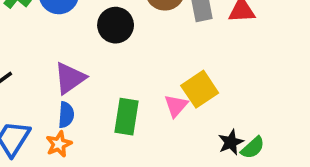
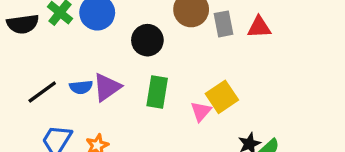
blue semicircle: (66, 115) -> (81, 87), moved, turned 80
green rectangle: (127, 117) -> (157, 92), moved

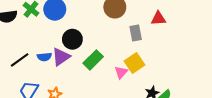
gray rectangle: (223, 24) -> (136, 33), moved
black circle: (147, 40) -> (72, 39), moved
green rectangle: (157, 92) -> (93, 60), turned 36

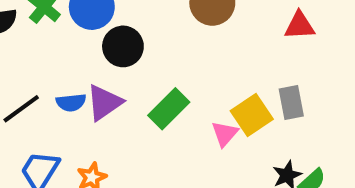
gray rectangle: (136, 33) -> (291, 103), moved
black circle: (72, 39) -> (123, 46), moved

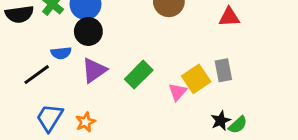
black circle: (123, 46) -> (88, 31), moved
blue semicircle: (71, 103) -> (61, 53), moved

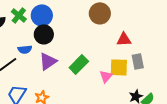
red triangle: (229, 17) -> (124, 39), moved
yellow square: (196, 79) -> (119, 67), turned 36

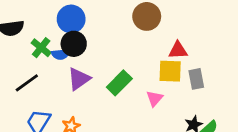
green cross: (19, 15) -> (41, 48), moved
blue semicircle: (25, 49) -> (61, 54), moved
yellow square: (119, 67) -> (170, 71), moved

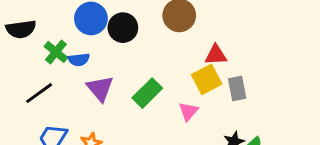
black circle: (74, 44) -> (123, 28), moved
yellow square: (170, 71) -> (207, 79), turned -30
purple triangle: (79, 79) -> (100, 88), turned -35

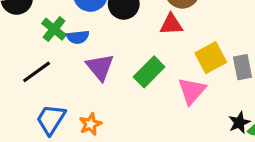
red triangle: (216, 55) -> (171, 24), moved
pink triangle: (188, 111) -> (192, 91), size x1.4

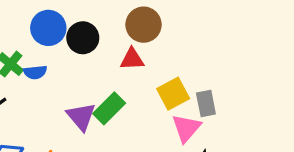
purple triangle: (100, 67) -> (81, 117), moved
pink triangle: (192, 91) -> (186, 128), moved

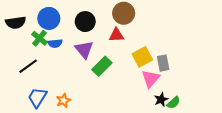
blue circle: (48, 28) -> (49, 18), moved
purple triangle: (81, 117) -> (84, 50), moved

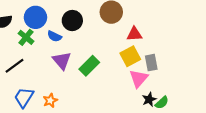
red triangle: (116, 35) -> (134, 34), moved
blue semicircle: (55, 43) -> (54, 36), moved, turned 32
purple triangle: (84, 50) -> (62, 61), moved

